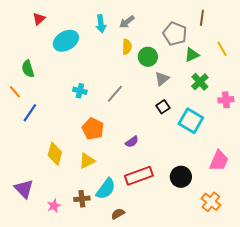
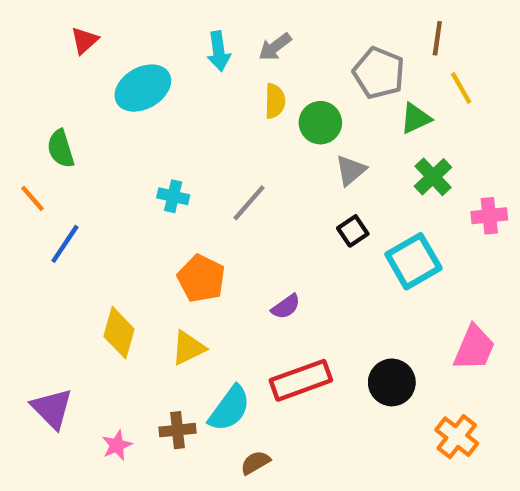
yellow line: (222, 49) -> (461, 88), moved
cyan square: (191, 121) -> (413, 261), turned 30

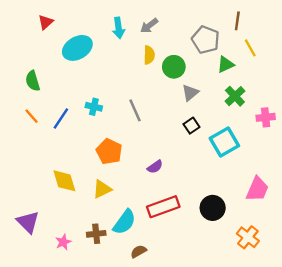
orange line: (32, 198) -> (31, 116), moved
gray line: (249, 203) -> (135, 110), turned -65
blue line: (65, 244) -> (61, 119), moved
yellow diamond: (119, 333) -> (64, 181), turned -32

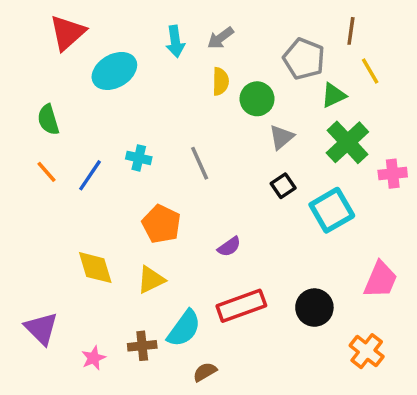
red triangle: (46, 22) -> (67, 33), size x1.6
green cross: (235, 96) -> (347, 142), size x1.4

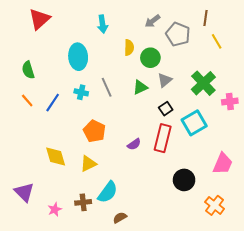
gray arrow: (220, 38) -> (152, 21), moved
cyan ellipse: (114, 71) -> (78, 57), moved, turned -65
green triangle: (334, 95) -> (140, 87), moved
gray line: (200, 163) -> (107, 87), moved
red rectangle: (241, 306) -> (163, 138), moved, turned -56

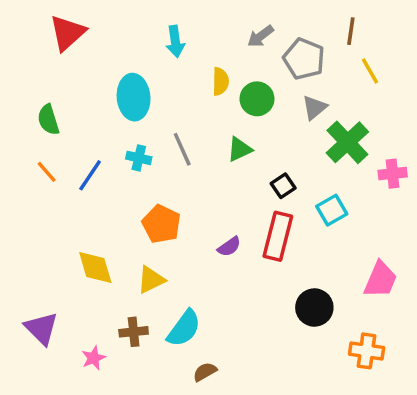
gray triangle: (165, 80) -> (314, 108), moved
cyan square: (194, 123) -> (332, 210), size x0.7
brown cross: (83, 202) -> (134, 332), moved
orange cross: (215, 205) -> (367, 351), turned -30

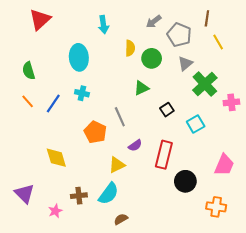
gray line: (182, 149) -> (120, 117), moved
red rectangle: (278, 236) -> (164, 155), moved
yellow triangle: (151, 280) -> (117, 165), moved

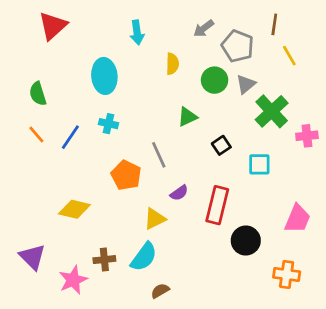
green circle: (152, 58) -> (215, 80), moved
cyan square: (196, 124) -> (259, 164), turned 30
yellow diamond: (56, 158) -> (74, 209), turned -60
pink star: (55, 211) -> (73, 280), size x1.5

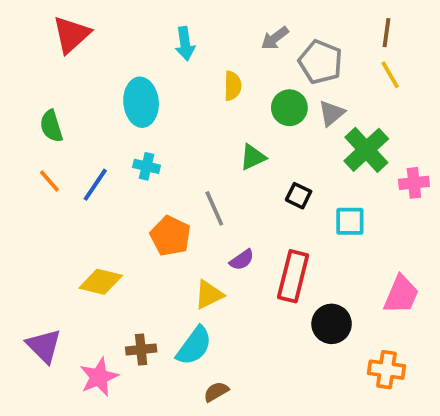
brown line: (274, 24) -> (386, 33), moved
black square: (221, 145) -> (299, 196), turned -30

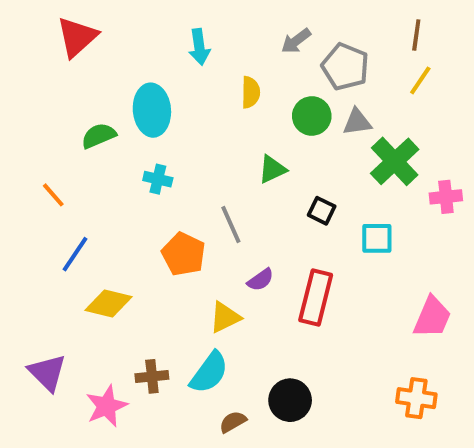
yellow line: (390, 75) -> (420, 80), turned 64
gray triangle: (332, 113) -> (357, 122), turned 32
green semicircle: (51, 126) -> (99, 136), moved, turned 84
blue line: (95, 185) -> (75, 254), moved
black circle: (332, 324) -> (290, 400), moved

